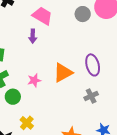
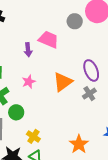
pink trapezoid: (42, 16) -> (49, 40), moved
pink star: (34, 80) -> (29, 82), moved
gray cross: (91, 96) -> (89, 94), moved

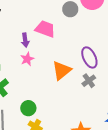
pink star: (29, 82) -> (27, 59), moved
green circle: (16, 112) -> (28, 108), moved

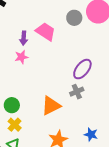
purple ellipse: (89, 57) -> (82, 69), turned 50
orange triangle: (62, 70) -> (51, 106), moved

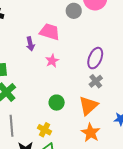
pink star: (21, 57) -> (52, 61), moved
green circle: (12, 105) -> (57, 103), moved
orange triangle: (51, 106) -> (88, 106), moved

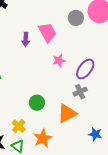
pink trapezoid: (50, 32) -> (47, 32), turned 30
pink star: (52, 61) -> (59, 61), moved
orange star: (91, 133) -> (43, 138), moved

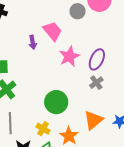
pink star: (59, 61) -> (69, 56), size x1.5
green circle: (37, 103) -> (56, 102), size x1.5
orange triangle: (67, 114) -> (93, 120), moved

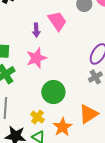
pink star: (69, 56) -> (36, 58), moved

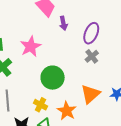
purple arrow: (36, 30) -> (63, 23), moved

